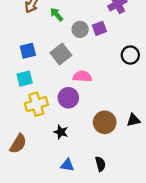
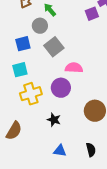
purple square: (99, 28) -> (92, 14), moved
gray circle: (80, 29) -> (40, 26), moved

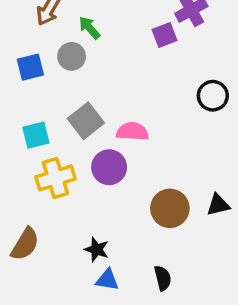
blue square: (23, 44) -> (30, 67), moved
gray square: (54, 47) -> (86, 121), moved
black star: (54, 120) -> (97, 249), moved

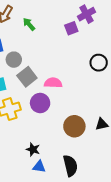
gray circle: (72, 56) -> (14, 60), moved
black semicircle: (163, 278) -> (70, 166), size x1.5

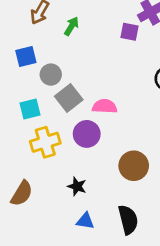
green arrow: (29, 24) -> (71, 26), turned 72
purple square: (71, 28) -> (130, 32), turned 32
black star: (33, 149) -> (77, 186), moved

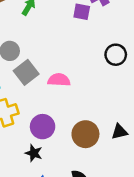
purple circle: (87, 134) -> (43, 127), moved

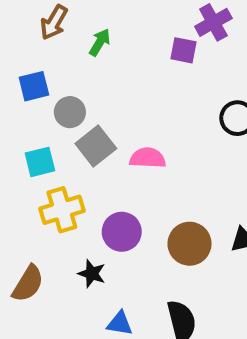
black star: (34, 153) -> (92, 274), moved

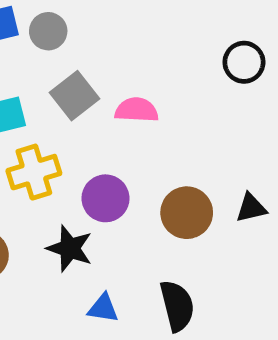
gray circle: (70, 112) -> (48, 31), moved
black star: (92, 274) -> (70, 248), size x1.4

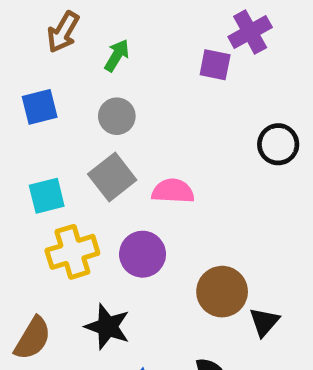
gray circle: (48, 31) -> (117, 116), moved
purple circle: (106, 198) -> (143, 254), moved
black triangle: (251, 208) -> (264, 322), moved, turned -36

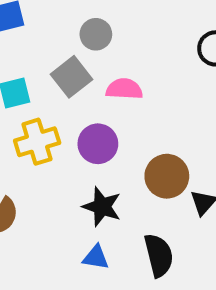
gray circle: (117, 116) -> (96, 34), moved
black star: (107, 327) -> (102, 207), moved

